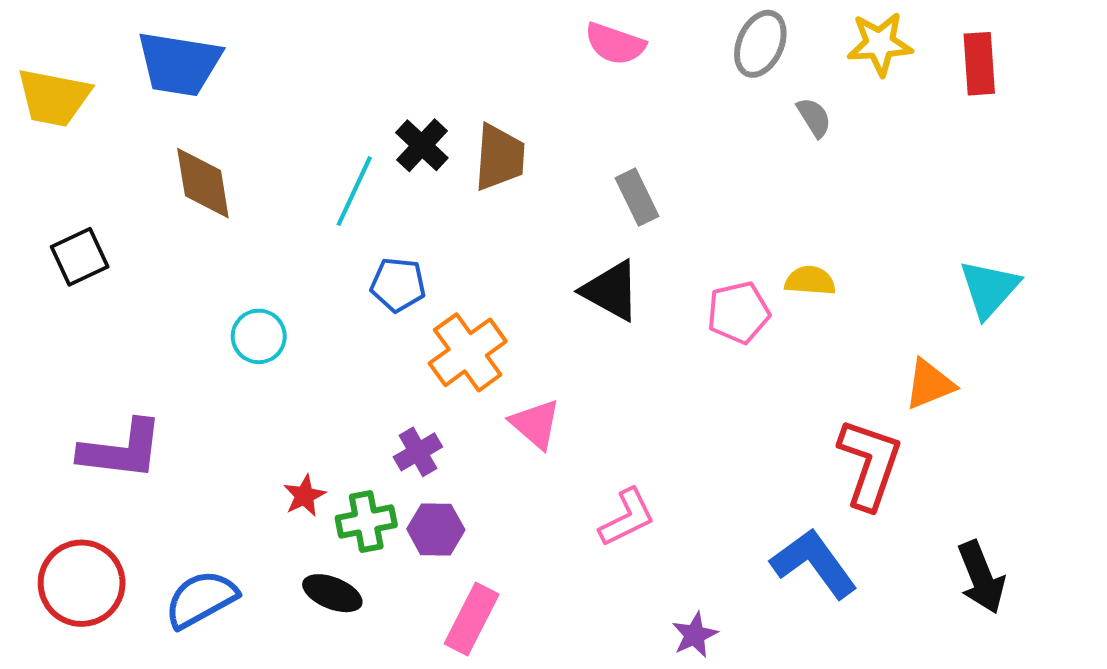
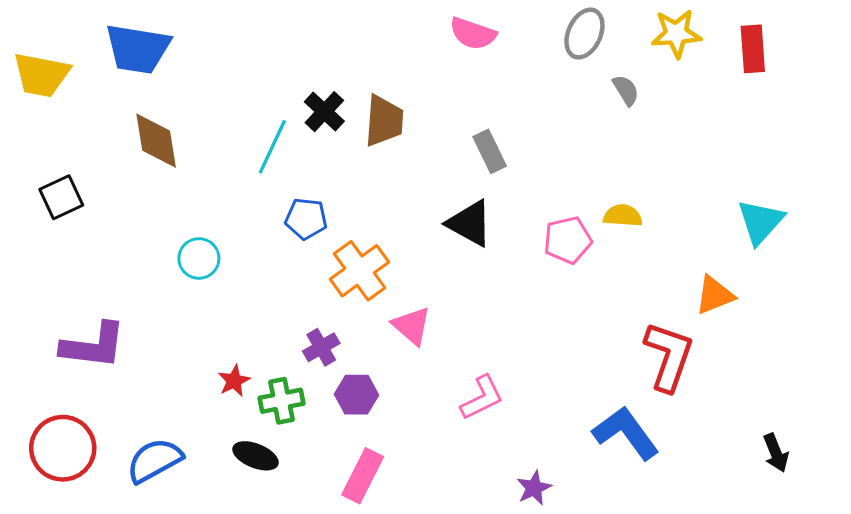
purple hexagon: (436, 529) -> (356, 395), moved
black arrow: (981, 577) -> (776, 453), moved, size x0.7

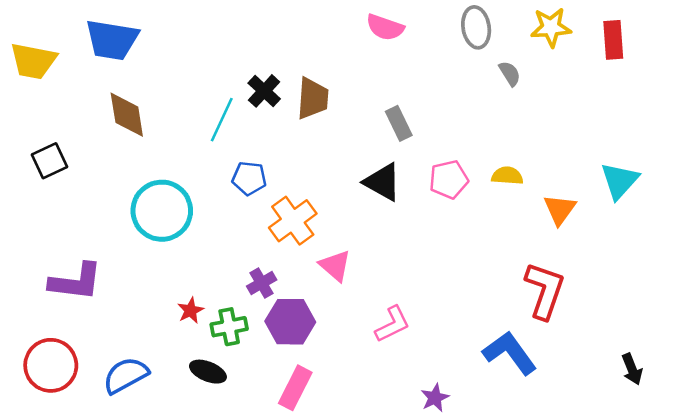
gray ellipse: (584, 34) -> (476, 27), turned -33
pink pentagon: (568, 240) -> (449, 180), moved
cyan circle: (199, 258) -> (162, 211), size x1.8
orange triangle: (715, 295) -> (560, 209), moved, turned -32
purple hexagon: (356, 395) -> (290, 322), size x1.4

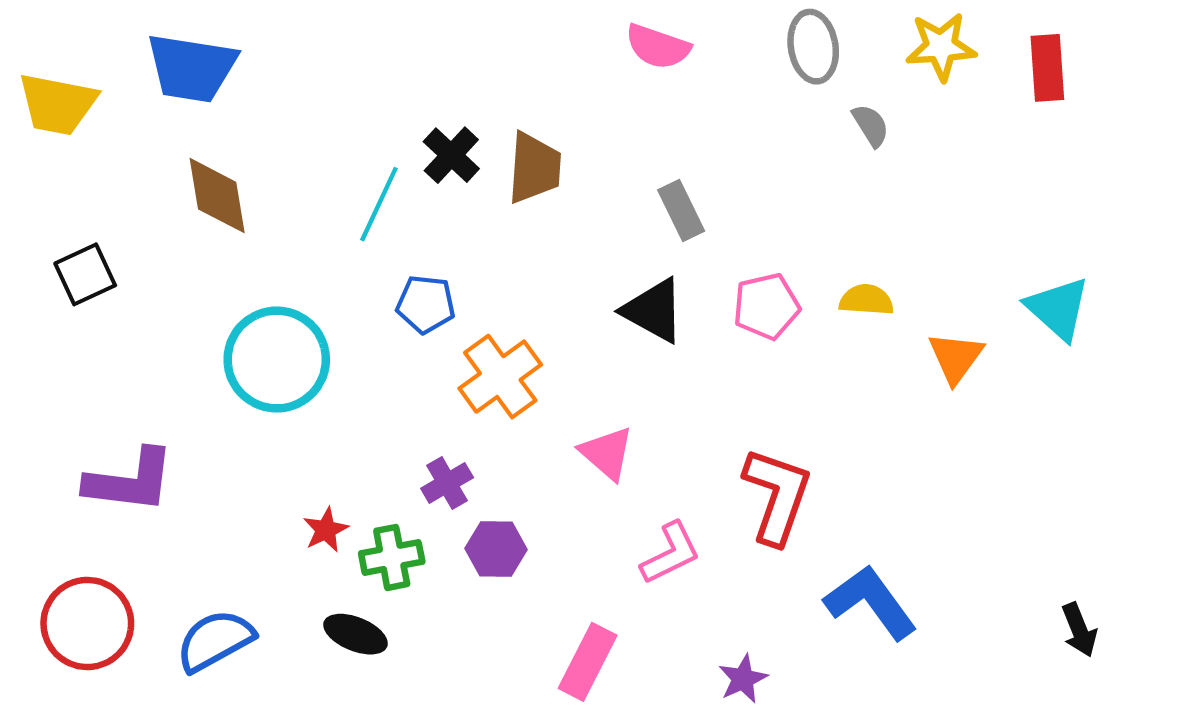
cyan triangle: (620, 181) -> (1058, 308), turned -30
pink triangle: (335, 266) -> (607, 453), moved
red L-shape: (545, 291) -> (777, 496), moved
purple hexagon: (290, 322) -> (496, 549), size x0.7
pink rectangle: (295, 388) -> (588, 662), moved

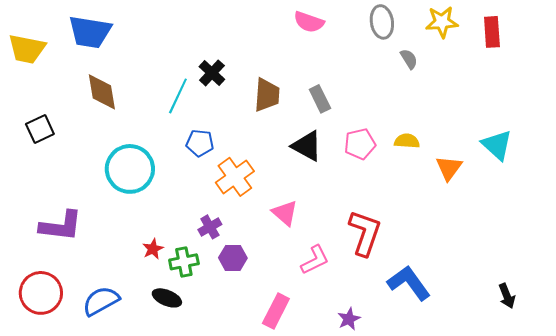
brown trapezoid: (534, 168) -> (267, 95), moved

